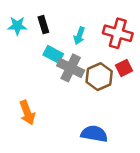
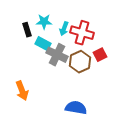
black rectangle: (43, 25) -> (27, 30), moved
cyan star: (17, 26) -> (44, 22), moved
red cross: (118, 33) -> (82, 33), moved

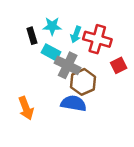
brown hexagon: (80, 62) -> (83, 82), moved
blue semicircle: (76, 108) -> (74, 103), moved

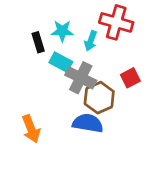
red cross: (97, 39) -> (116, 22), moved
red square: (119, 65) -> (130, 78), moved

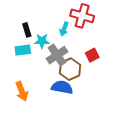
cyan star: (62, 31) -> (42, 41), moved
cyan rectangle: (61, 62) -> (23, 50), moved, turned -35
gray cross: (81, 78) -> (57, 55), turned 30

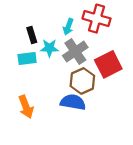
cyan arrow: (64, 29) -> (68, 27), moved
gray cross: (57, 55) -> (75, 51), moved
red square: (92, 55) -> (108, 64), size x1.6

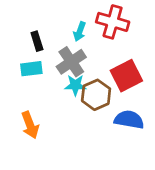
cyan star: (49, 48) -> (75, 85), moved
gray cross: (75, 51) -> (71, 62), moved
blue semicircle: (73, 102) -> (129, 120), moved

